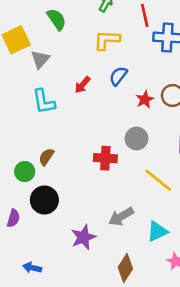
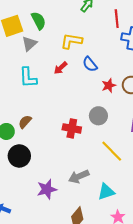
green semicircle: (57, 19) -> (39, 21), moved
yellow L-shape: (107, 40) -> (71, 41), moved
blue semicircle: (118, 76) -> (90, 64), turned -84

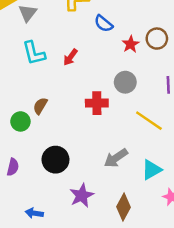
red arrow: (61, 68) -> (70, 57), moved
black circle: (19, 156) -> (55, 160), moved
purple star: (47, 189) -> (82, 195), moved

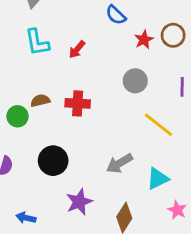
red cross: (97, 103) -> (78, 103), moved
brown semicircle: (40, 106) -> (40, 101), turned 42

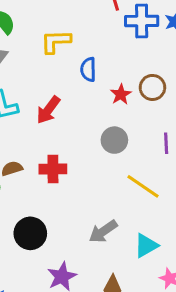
blue semicircle: (116, 15) -> (88, 69), turned 50
red arrow: (77, 49) -> (48, 110), size x1.4

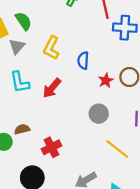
yellow L-shape: (56, 41) -> (51, 48), moved, turned -65
red cross: (53, 169) -> (51, 147), moved, turned -30

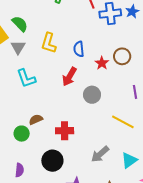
red arrow: (52, 88) -> (69, 77), moved
gray circle: (99, 114) -> (92, 95), moved
red cross: (51, 147) -> (65, 131), turned 36

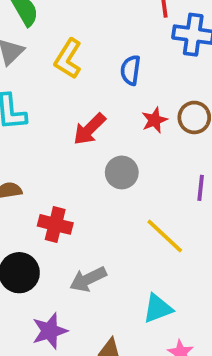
blue semicircle: (79, 49) -> (131, 70), moved
gray arrow: (100, 154) -> (88, 279), moved

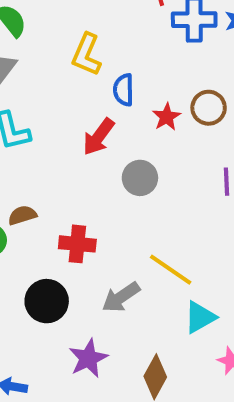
yellow L-shape: (68, 59) -> (86, 55), moved
blue semicircle: (131, 70) -> (124, 90), moved
yellow line: (165, 236) -> (171, 270), moved

